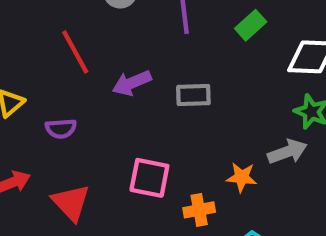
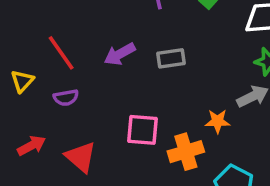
red line: (75, 52) -> (61, 53), moved
orange cross: (199, 210) -> (186, 152), size x1.4

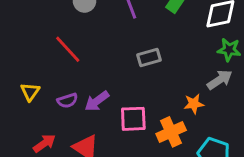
red line: (61, 53) -> (68, 49), moved
purple arrow: (120, 54) -> (97, 101), moved

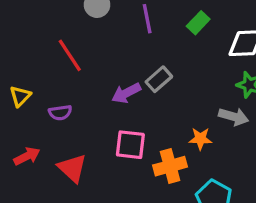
gray rectangle: (149, 57) -> (159, 79), turned -35
gray arrow: (220, 80) -> (234, 117), turned 40
purple arrow: (97, 101) -> (126, 93), moved

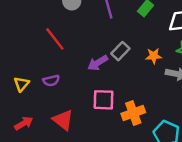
yellow triangle: (20, 96) -> (21, 84), moved
orange star: (200, 139) -> (154, 56), moved
red arrow: (27, 156) -> (24, 123), moved

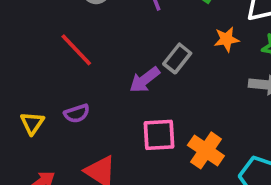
orange star: (154, 56) -> (226, 39), moved
orange cross: (133, 113) -> (206, 150), turned -30

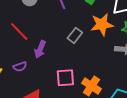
orange star: (226, 39) -> (102, 24), size x1.6
purple arrow: (145, 80) -> (40, 49), moved, turned -30

